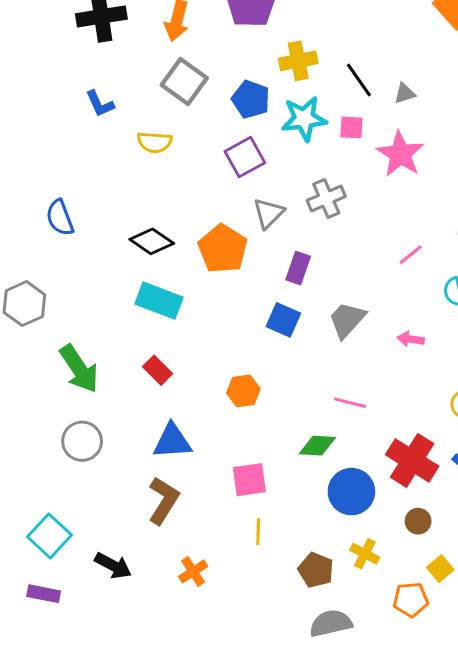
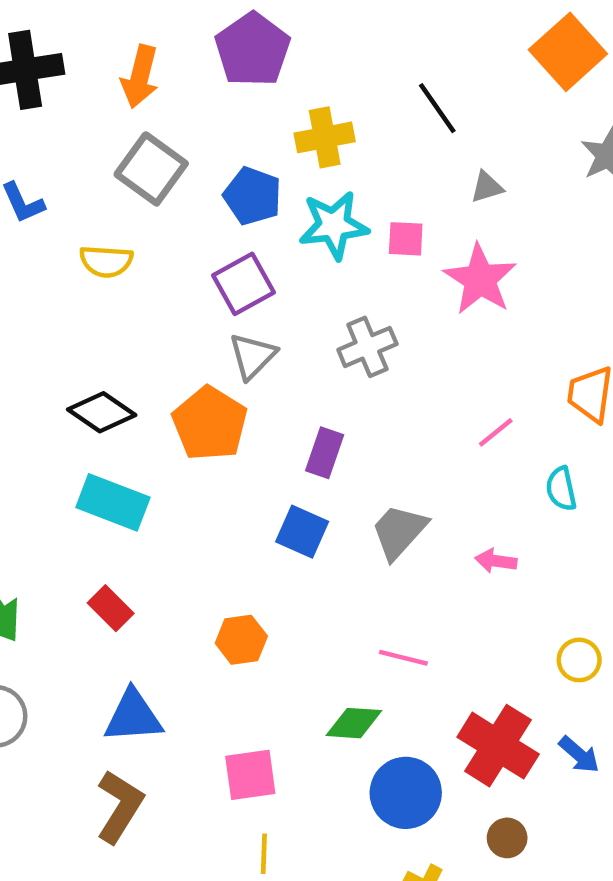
black line: (359, 80) -> (437, 108), moved
gray triangle: (269, 213) -> (253, 356), moved

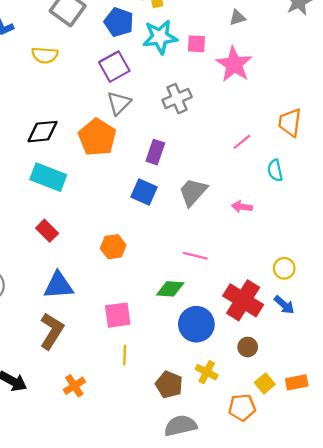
black diamond: (102, 412) -> (43, 132), turned -40
yellow circle: (579, 660) -> (284, 268), moved

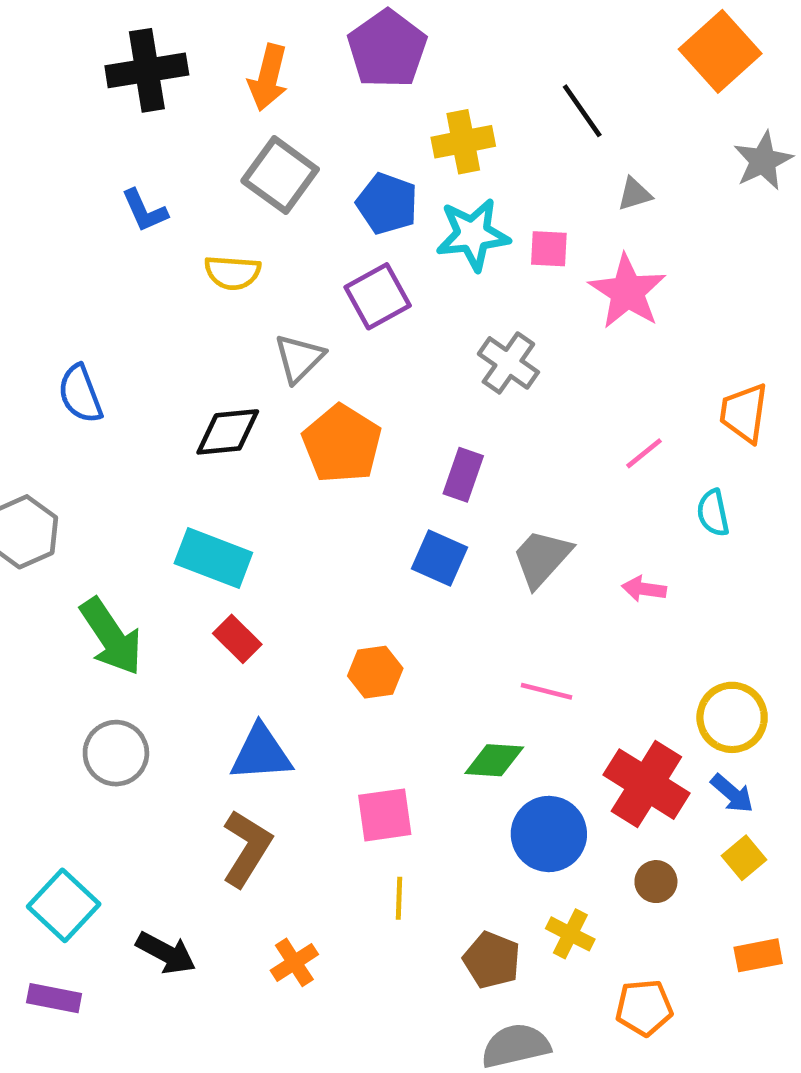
gray cross: (177, 99) -> (508, 363), turned -32
gray triangle: (119, 103) -> (299, 358), moved
cyan rectangle: (48, 177) -> (213, 558), moved
yellow circle: (284, 268) -> (732, 717), size x1.5
yellow square: (265, 383) -> (744, 858), moved

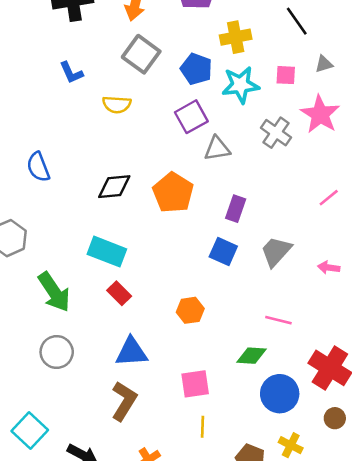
pink square: (549, 249) -> (286, 75), moved
gray triangle: (299, 358) -> (217, 149), moved, turned 36
gray cross: (508, 363) -> (276, 133), moved

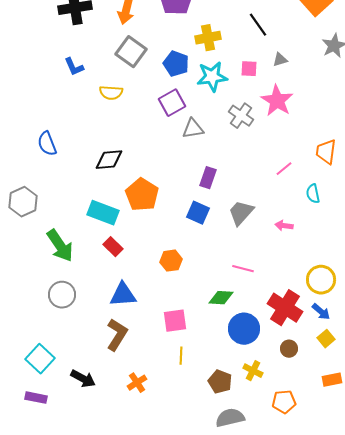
orange pentagon: (173, 193) -> (142, 195), moved

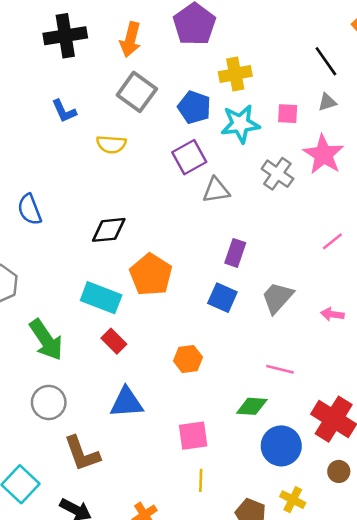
black line: (258, 25) -> (326, 61), moved
brown L-shape: (117, 335) -> (82, 454), moved, turned 128

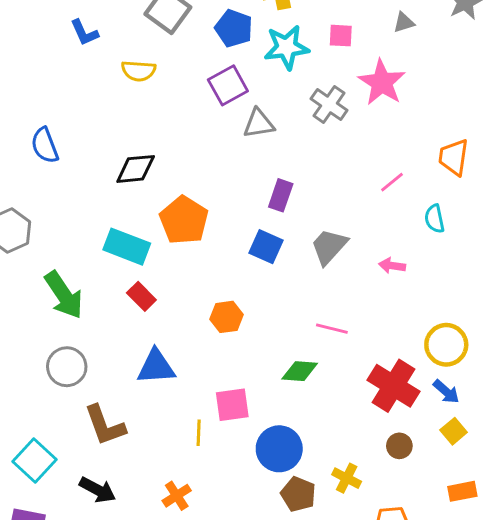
gray triangle: (327, 102) -> (404, 22), moved
blue circle: (281, 446) -> (279, 449), moved
yellow line: (201, 480) -> (199, 433), moved

